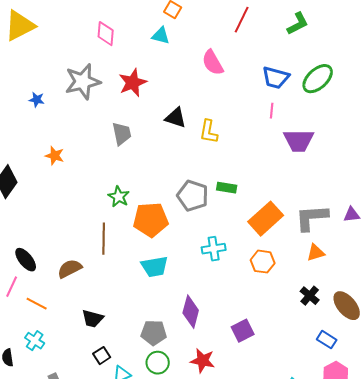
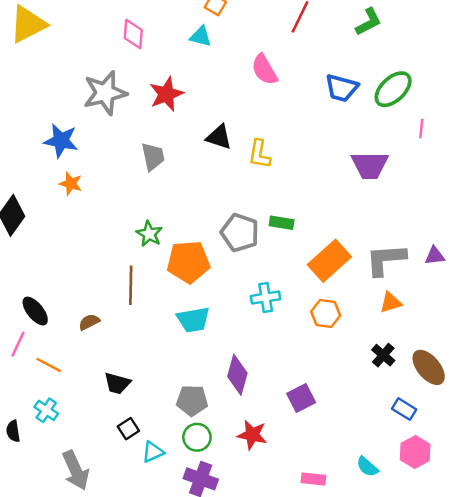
blue star: (37, 100) -> (61, 141), moved, size x1.8
pink line: (272, 111) -> (421, 128), moved
brown semicircle: (70, 269) -> (89, 322), size x0.7

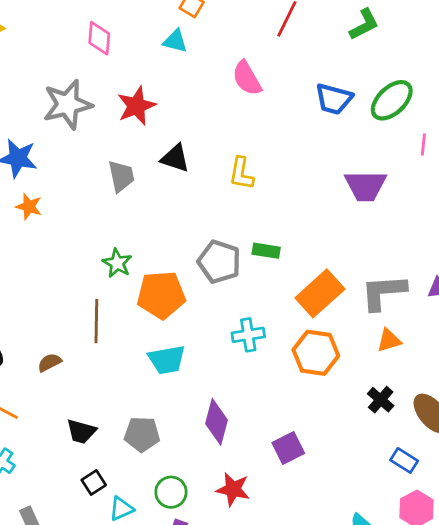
black triangle: (219, 137) -> (175, 158), moved
orange hexagon: (326, 313) -> (316, 353), size x1.4
gray pentagon: (192, 400) -> (142, 434), moved

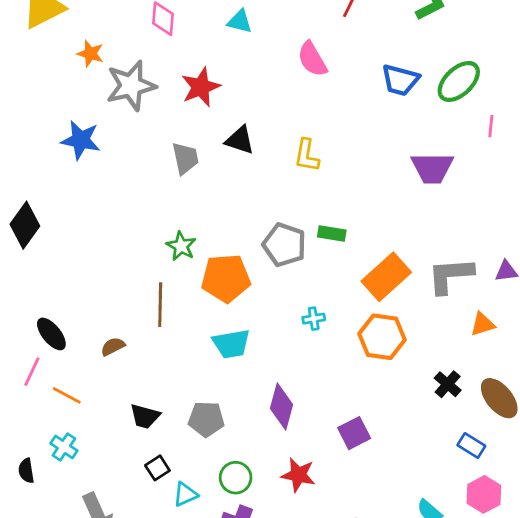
orange star: (29, 207) -> (90, 54), moved
cyan cross: (248, 335) -> (314, 319), size x0.7
orange triangle: (389, 340) -> (482, 324), moved

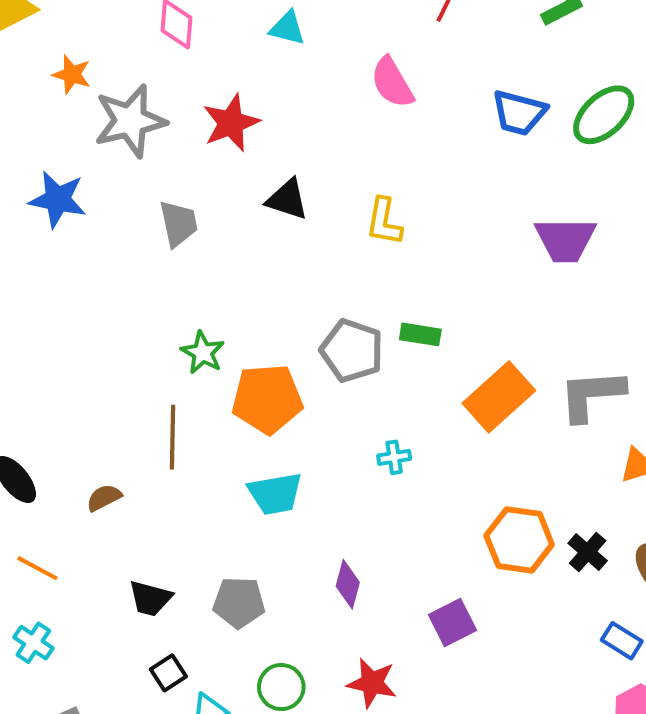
gray trapezoid: (185, 158) -> (179, 224), moved
orange hexagon: (382, 337) -> (519, 540), moved
purple diamond: (282, 407) -> (348, 584), size x0.7

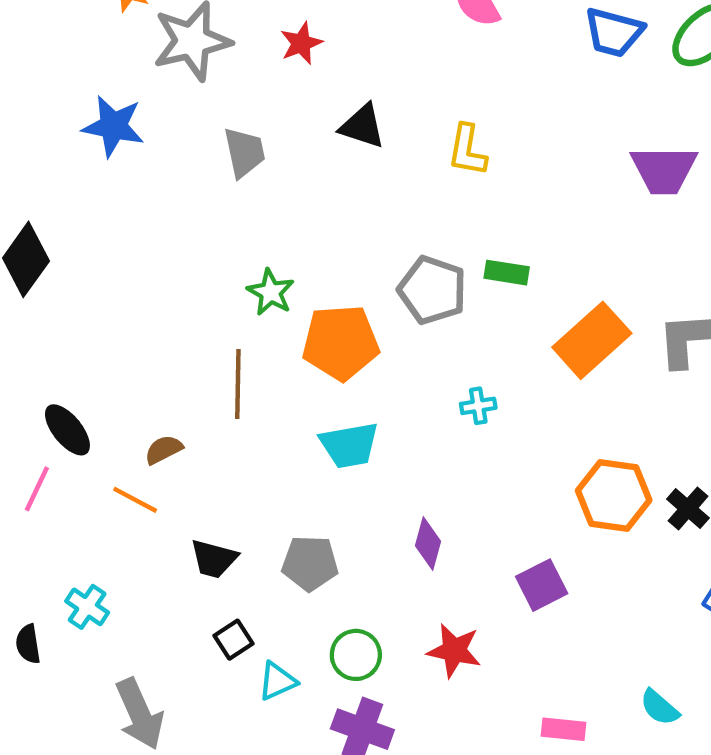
red star: (231, 123) -> (301, 43), size x0.7
orange line: (37, 568) -> (135, 500), moved

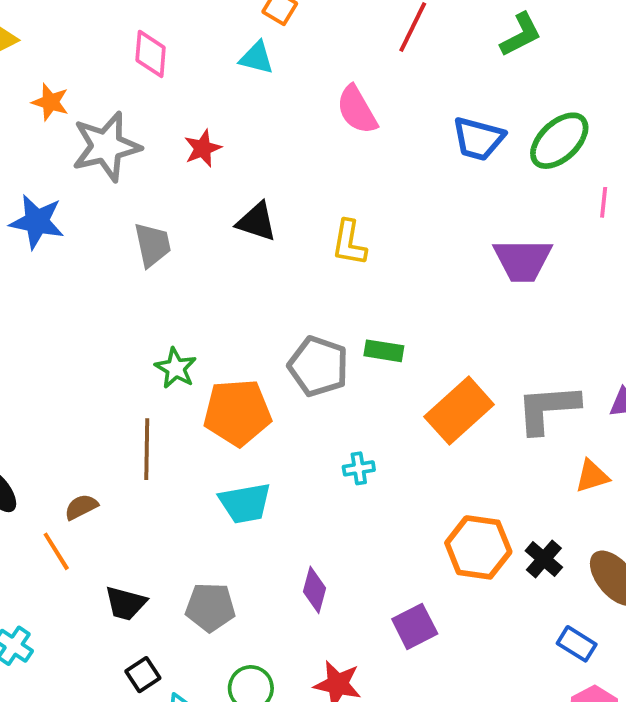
orange line: (135, 500) -> (56, 551), turned 30

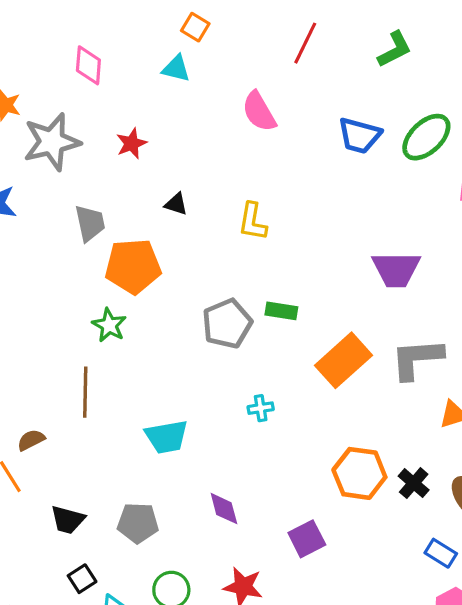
black triangle: (257, 222) -> (176, 204), size x0.7
purple trapezoid: (523, 260) -> (396, 269), moved
gray pentagon: (318, 366) -> (227, 324), turned 30
orange pentagon: (237, 412) -> (133, 266), moved
purple diamond: (314, 590) -> (224, 509), turned -30

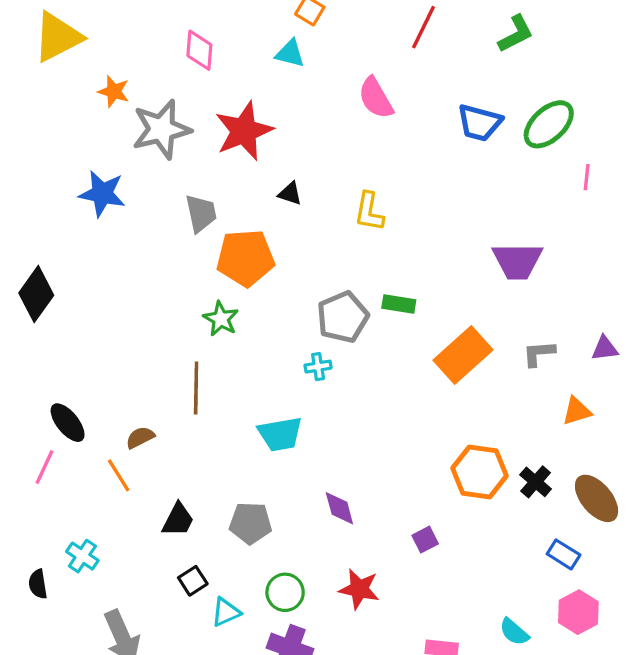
red star: (131, 143) -> (244, 131), size x1.8
gray L-shape: (417, 359) -> (539, 353), size x0.6
cyan cross: (261, 408) -> (318, 367), moved
black trapezoid: (68, 520) -> (178, 520), turned -78
purple square: (307, 539) -> (425, 540), size x0.7

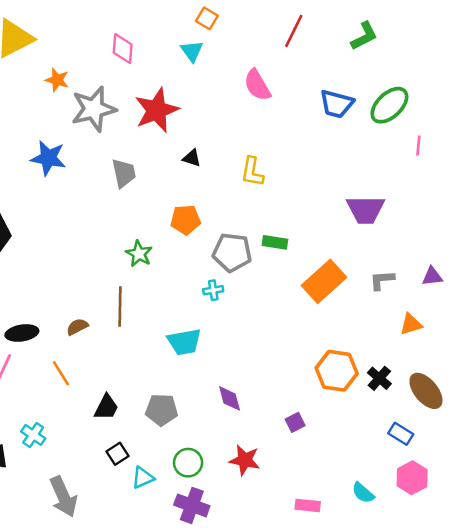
cyan triangle: (290, 53) -> (192, 51), turned 40
orange pentagon: (246, 258) -> (186, 220), moved, size x0.7
gray pentagon: (343, 317) -> (232, 252), turned 30
black ellipse: (68, 423) -> (22, 333), turned -60
brown semicircle: (140, 437) -> (77, 327), moved

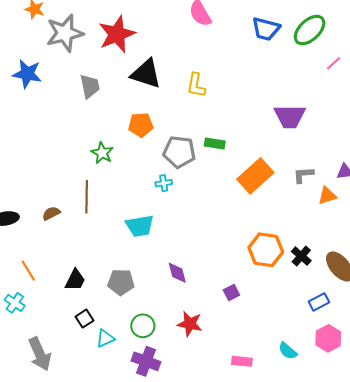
pink line: (418, 145) -> (334, 63), turned 42
black triangle: (192, 158) -> (146, 74), size x2.0
orange triangle: (411, 324) -> (327, 196), moved
orange line: (61, 373) -> (28, 271), moved
blue rectangle: (401, 434) -> (319, 302), turned -60

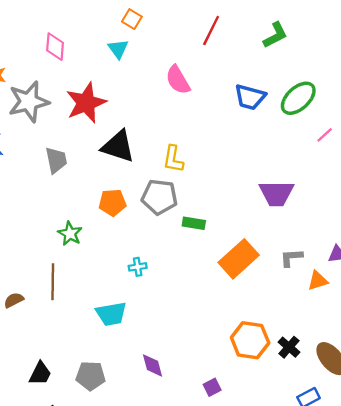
gray pentagon: (179, 152) -> (159, 197), moved

